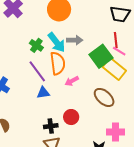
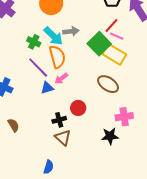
red line: (116, 40) -> (112, 25), turned 56
pink arrow: (72, 81) -> (61, 78), moved

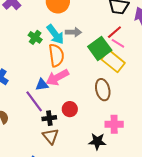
purple line: (38, 68) -> (34, 101), moved
pink arrow: (61, 78) -> (57, 77), size x1.6
brown ellipse: (108, 84) -> (103, 90), turned 35

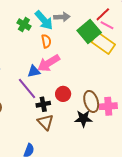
orange semicircle: (56, 55) -> (46, 41), size x0.6
brown ellipse: (103, 90) -> (91, 101), moved
black star: (97, 141) -> (83, 119), moved

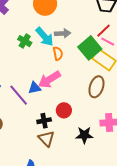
orange semicircle: (46, 41) -> (58, 53), moved
purple line: (27, 88) -> (19, 95), moved
brown ellipse: (91, 101) -> (96, 87), moved, turned 35

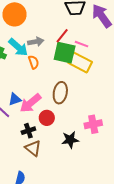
red line: (103, 31) -> (62, 36), moved
green square: (90, 48) -> (65, 53), turned -30
pink arrow: (49, 80) -> (30, 103), moved
brown ellipse: (96, 87) -> (60, 93), moved

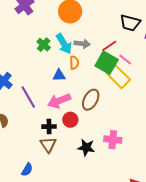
blue triangle: (15, 99) -> (59, 75), moved

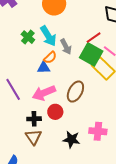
gray arrow: (82, 44) -> (66, 47), moved, turned 56
orange semicircle: (74, 63) -> (50, 57), moved, turned 48

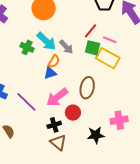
green square: (91, 54) -> (93, 48), size x0.7

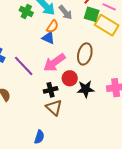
blue triangle: (50, 73) -> (48, 38), turned 40
black star: (96, 135) -> (86, 89), moved

